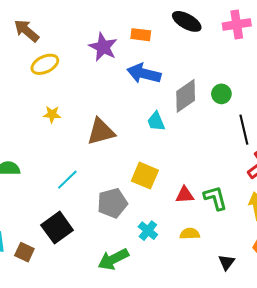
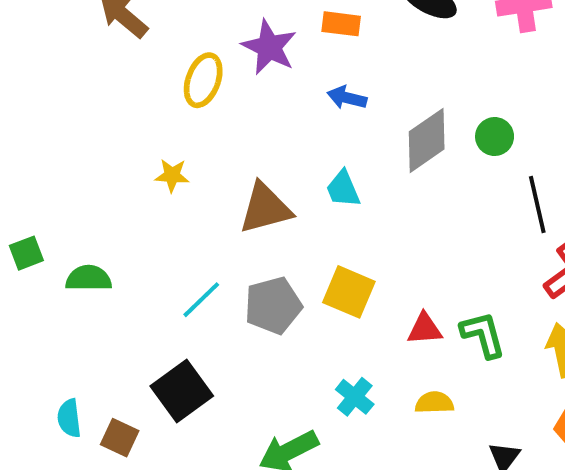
yellow ellipse: (45, 64) -> (203, 80), moved, turned -44
blue arrow: (144, 73) -> (347, 98), size x0.6
cyan trapezoid: (156, 121) -> (343, 189), moved
gray pentagon: (112, 203) -> (273, 306), moved

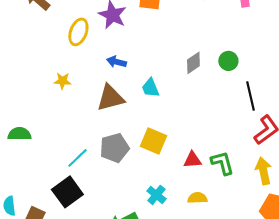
blue arrow: (347, 98) -> (116, 62), moved
gray diamond: (427, 140) -> (193, 63), size x0.7
cyan line: (201, 300) -> (77, 158), moved

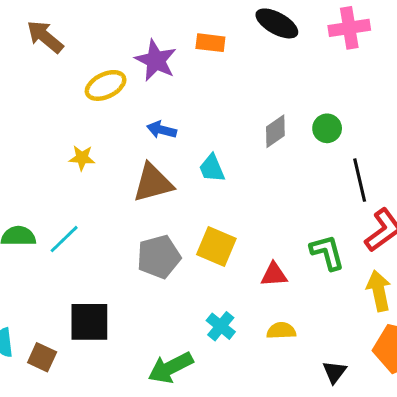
yellow ellipse: (78, 32) -> (106, 85), turned 44
cyan line: (77, 158) -> (64, 239), moved
green L-shape: (222, 163) -> (327, 252), moved
black square: (67, 192) -> (89, 322), turned 36

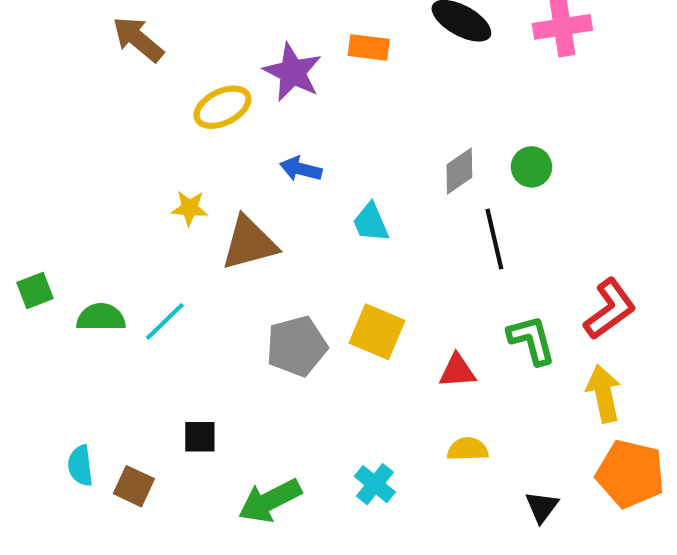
black line: (360, 180) -> (494, 239), moved
brown triangle: (153, 183) -> (249, 243), moved
black square: (89, 322) -> (200, 437), size x0.6
cyan cross: (221, 326) -> (375, 484), moved
green arrow: (171, 368) -> (270, 501), moved

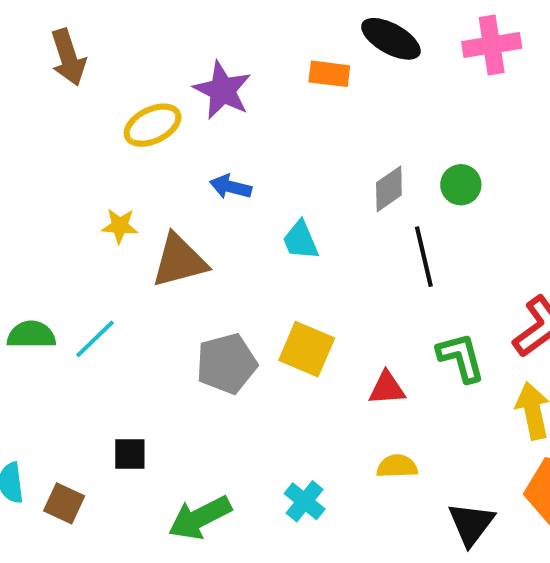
brown arrow: (138, 39) -> (68, 57), turned -148
orange rectangle: (369, 47) -> (329, 74), moved
black triangle: (542, 507) -> (471, 524), size x1.4

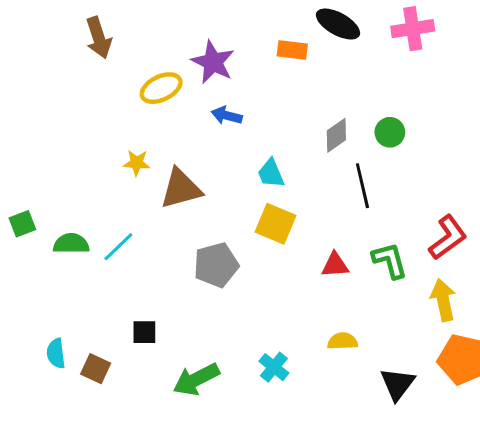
blue arrow: (231, 187) -> (227, 116), moved
yellow square: (307, 349) -> (275, 224), moved
red triangle: (387, 388) -> (335, 265), moved

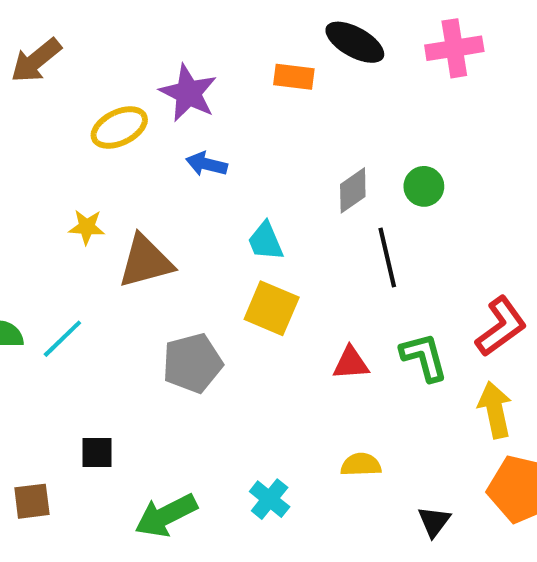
brown arrow: (99, 38) -> (36, 60), turned 69
brown square: (96, 369) -> (32, 501), turned -32
black triangle: (397, 384) -> (434, 521), size x0.7

